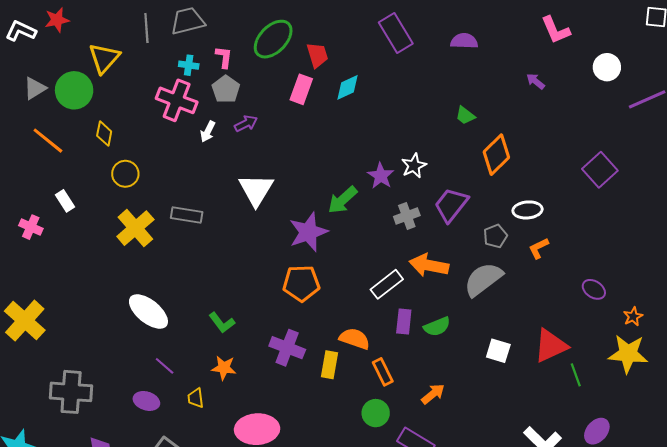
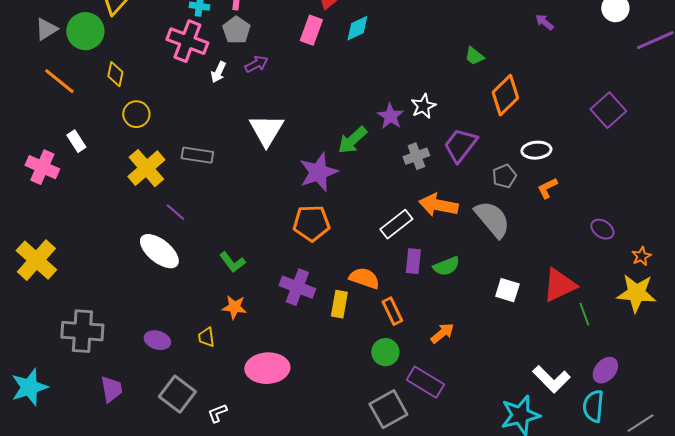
pink cross: (31, 227) -> (42, 167), size x1.4
gray semicircle: (483, 279) -> (492, 219), turned 87
purple line: (165, 366) -> (175, 212), moved

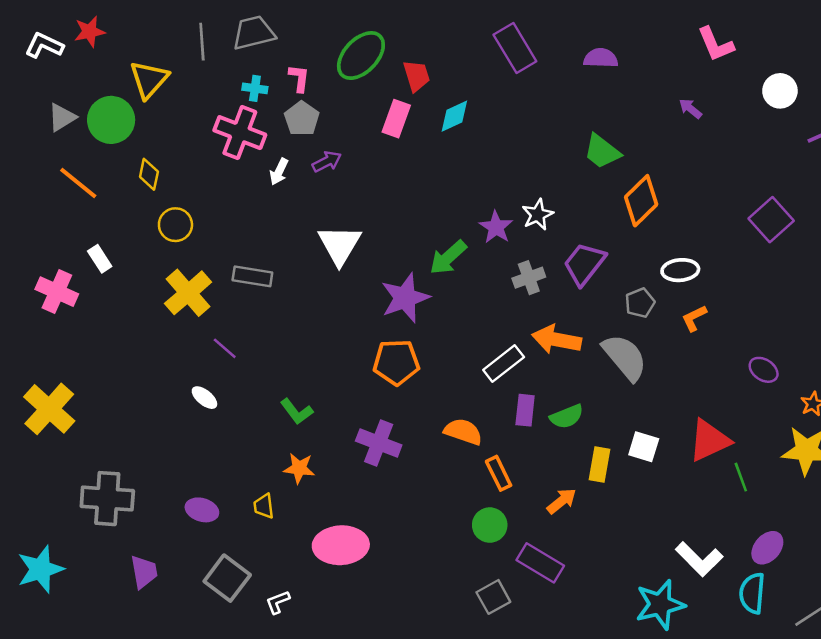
green trapezoid: (474, 56) -> (602, 151), size x1.5
white ellipse: (159, 251) -> (204, 398), size x0.5
yellow rectangle: (339, 304) -> (599, 464), moved
gray square: (388, 409) -> (493, 597), size x0.7

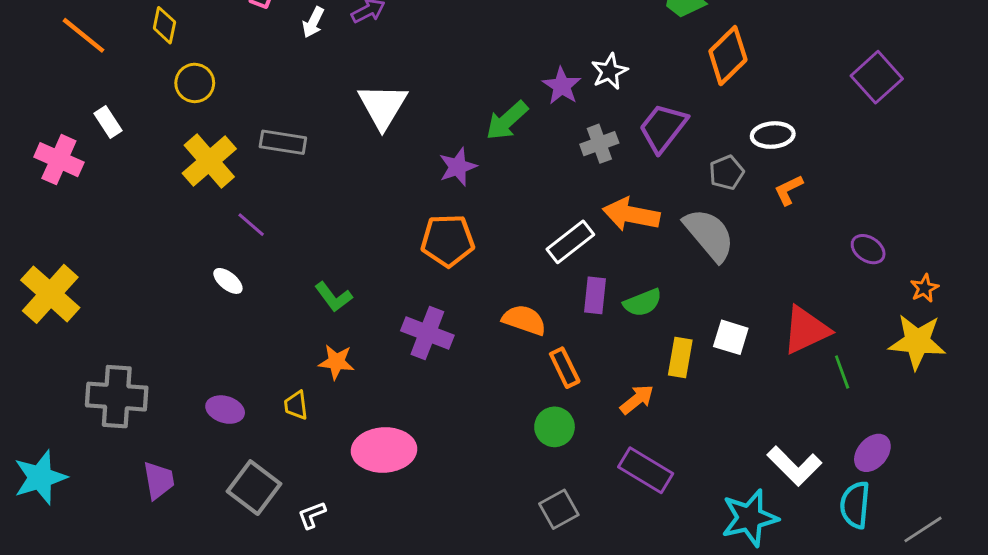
purple star: (405, 298) -> (458, 167), size x0.7
purple rectangle: (540, 563) -> (646, 470), moved

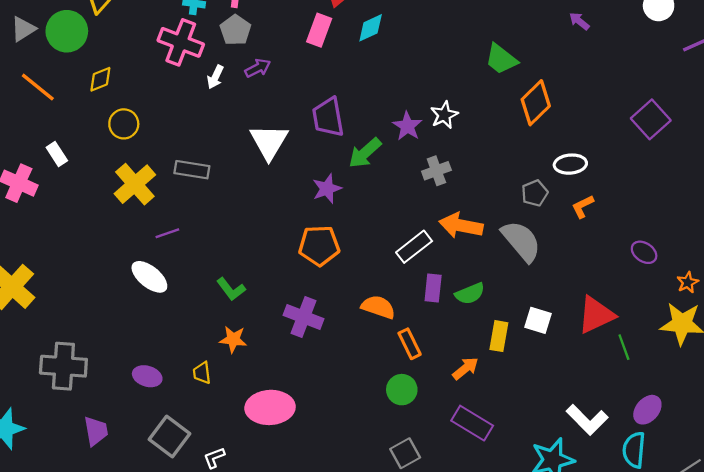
yellow diamond: (164, 25) -> (100, 79), turned 56
purple trapezoid: (663, 128) -> (328, 117), moved, turned -48
purple line: (251, 225) -> (167, 233), turned -60
white ellipse: (228, 281) -> (149, 277), size x1.6

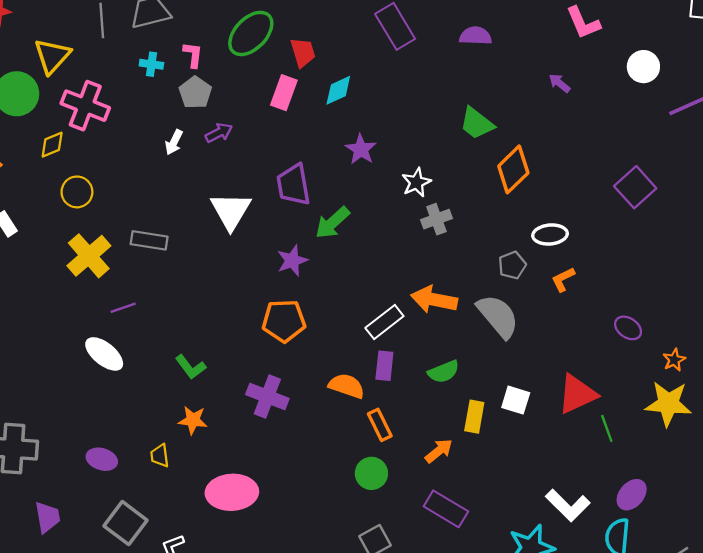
pink cross: (181, 42) -> (85, 106), moved
purple star: (407, 126) -> (361, 149), moved
gray cross: (436, 171) -> (436, 219), moved
purple rectangle: (433, 288) -> (384, 366), moved

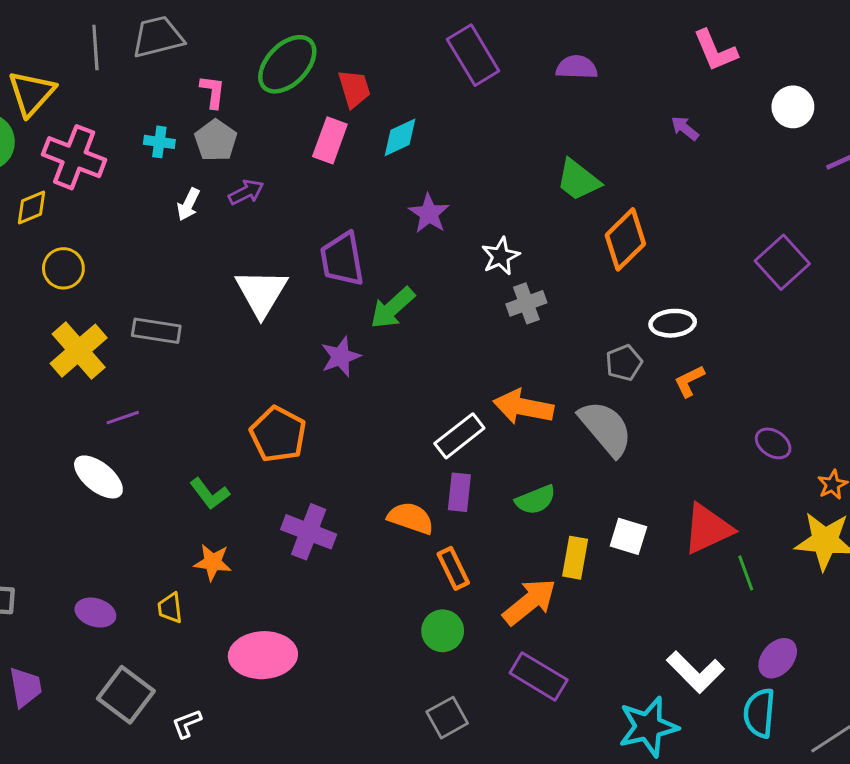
cyan cross: (151, 64) -> (159, 142), moved
orange pentagon: (284, 321) -> (278, 434), moved, turned 30
orange arrow: (439, 451) -> (529, 602), size x1.5

